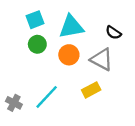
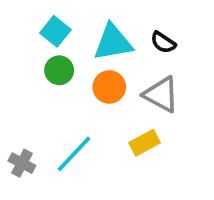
cyan square: (35, 20) -> (55, 31), turned -30
black semicircle: (113, 33) -> (163, 42), moved

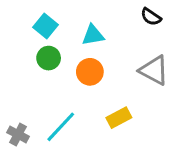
cyan triangle: (113, 42) -> (93, 35), size x0.7
black semicircle: (163, 42) -> (151, 17), moved
gray triangle: (161, 94) -> (154, 70), moved

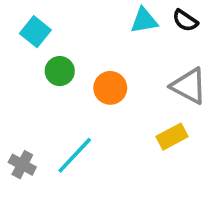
cyan square: (46, 26) -> (35, 32), moved
cyan triangle: (93, 35) -> (144, 21), moved
yellow rectangle: (119, 118) -> (172, 137), moved

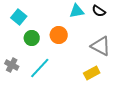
orange circle: (110, 88) -> (59, 35), moved
cyan line: (75, 155) -> (40, 68), moved
gray cross: (22, 165) -> (12, 65), moved

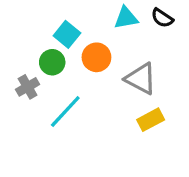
cyan square: (19, 17) -> (67, 34), moved
gray triangle: (101, 46) -> (141, 79), moved
gray cross: (12, 65) -> (28, 87), moved, turned 32

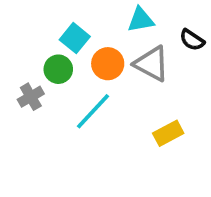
black semicircle: (162, 18) -> (192, 40), moved
gray triangle: (141, 79) -> (152, 64), moved
cyan line: (65, 111) -> (93, 111), moved

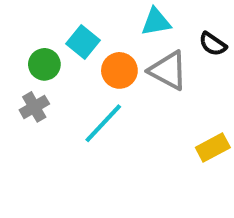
green circle: (58, 69) -> (44, 64), moved
yellow rectangle: (168, 133) -> (213, 148), moved

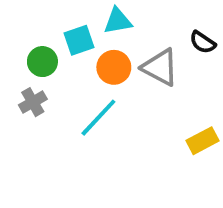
cyan triangle: (156, 22) -> (118, 21), moved
cyan square: (83, 42) -> (79, 40), turned 32

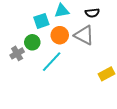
black semicircle: (203, 42) -> (92, 13), moved, turned -40
green circle: (42, 62) -> (32, 42), moved

